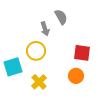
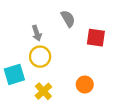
gray arrow: (45, 29) -> (37, 33), moved
red square: (82, 53) -> (96, 38), moved

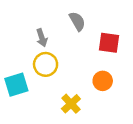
orange circle: (85, 85) -> (103, 81), moved
yellow cross: (43, 91) -> (71, 104), moved

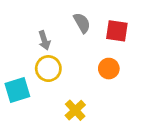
red square: (109, 43) -> (117, 31), moved
orange circle: (103, 81) -> (109, 69), moved

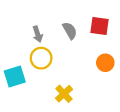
gray semicircle: (82, 23) -> (70, 31), moved
orange circle: (109, 69) -> (105, 63), moved

